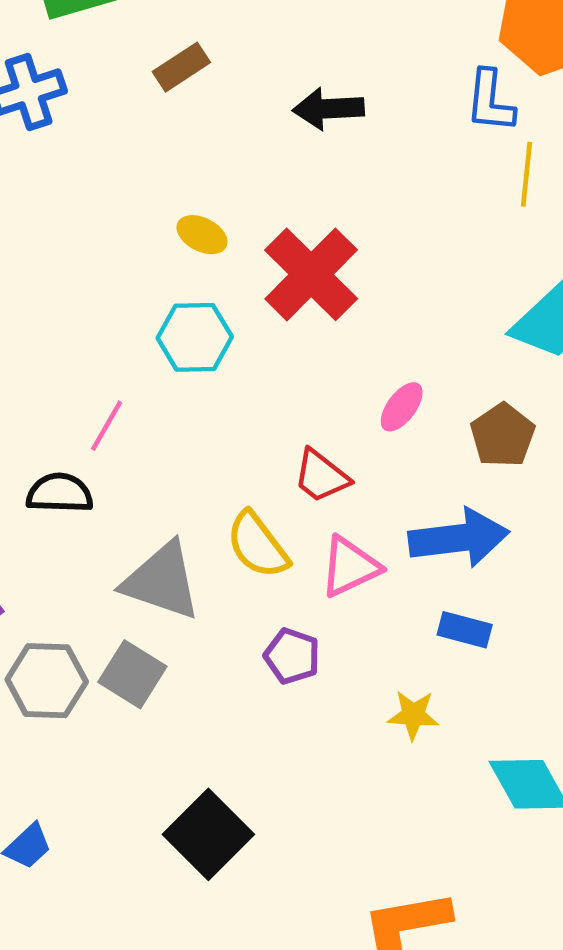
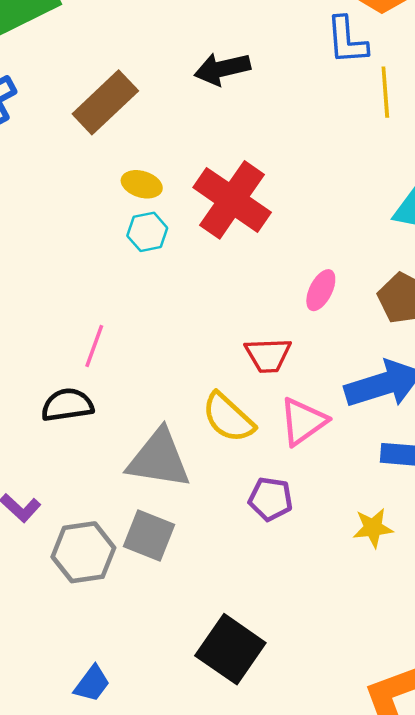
brown rectangle: (181, 67) -> (105, 102), moved, size x1.5
cyan hexagon: (195, 337) -> (147, 232), moved, size x0.7
red trapezoid: (321, 476) -> (268, 355), turned -30

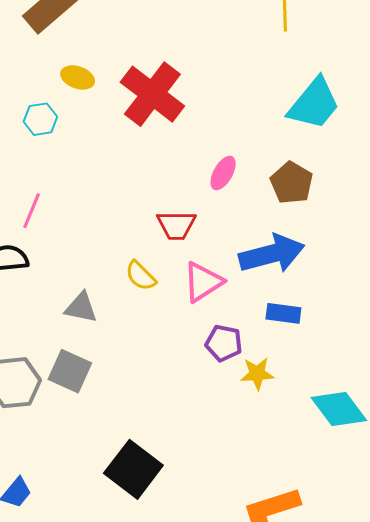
cyan hexagon: (147, 232) -> (40, 119), moved
yellow semicircle: (228, 418) -> (141, 276), size x0.7
gray triangle: (159, 459) -> (81, 308), size x0.6
purple pentagon: (271, 499) -> (224, 343), moved

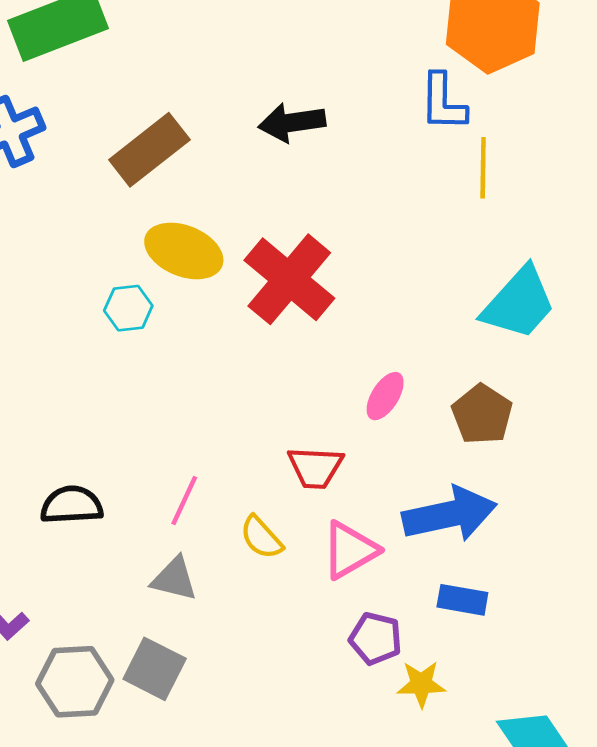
yellow ellipse: (78, 77) -> (184, 251), size x1.6
pink line: (32, 211) -> (184, 500), moved

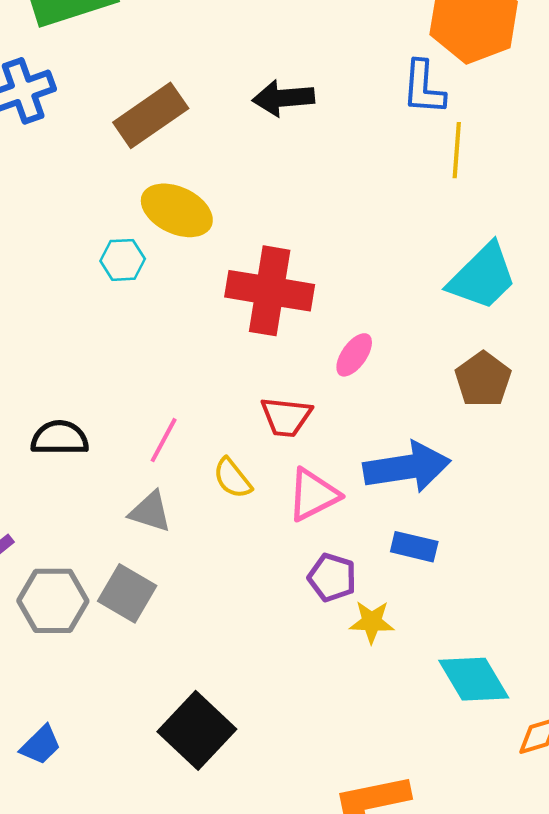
red cross: (289, 279) -> (270, 291), moved, turned -34
brown pentagon: (482, 414) -> (483, 379), moved

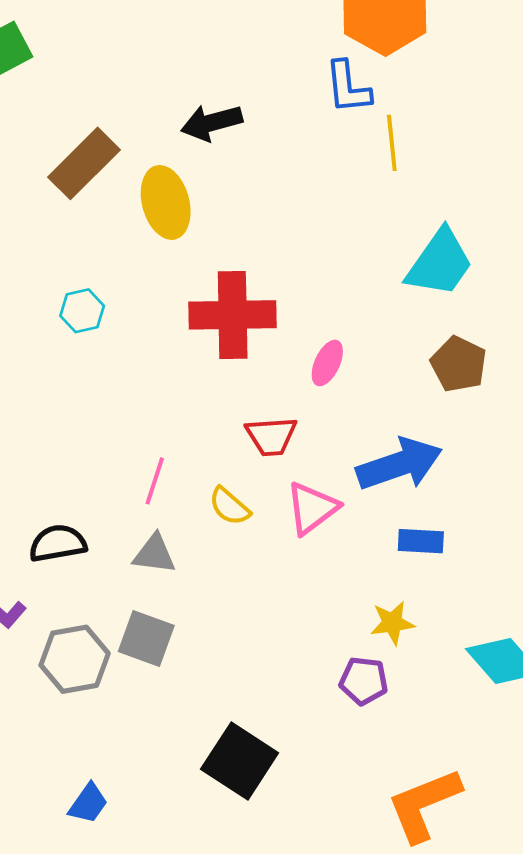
yellow ellipse: (177, 210) -> (166, 202), moved, turned 60
black semicircle: (60, 438) -> (58, 543), moved
purple pentagon: (332, 577) -> (364, 681), moved

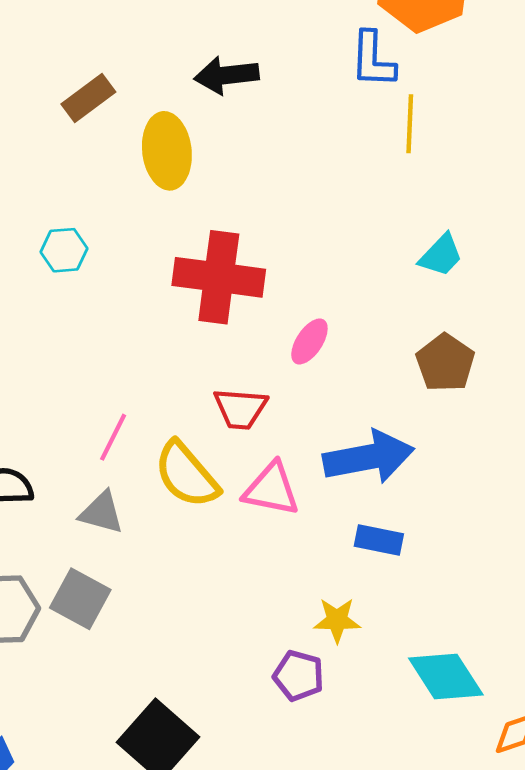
brown rectangle: (84, 163) -> (88, 98), size x0.7
cyan trapezoid: (440, 263) -> (441, 255), size x0.6
yellow semicircle: (229, 506) -> (187, 475), size x1.6
pink triangle: (312, 508) -> (271, 489), turned 40

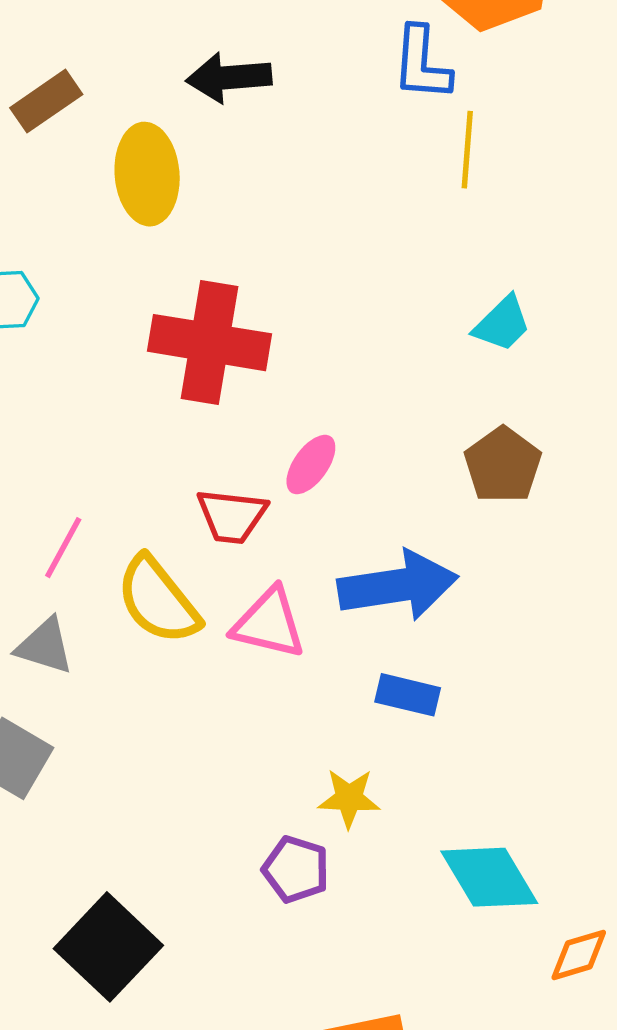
pink ellipse: (309, 341) -> (311, 465), moved

